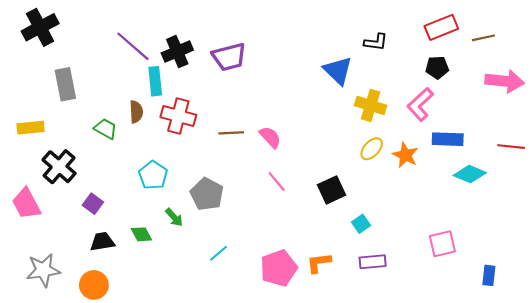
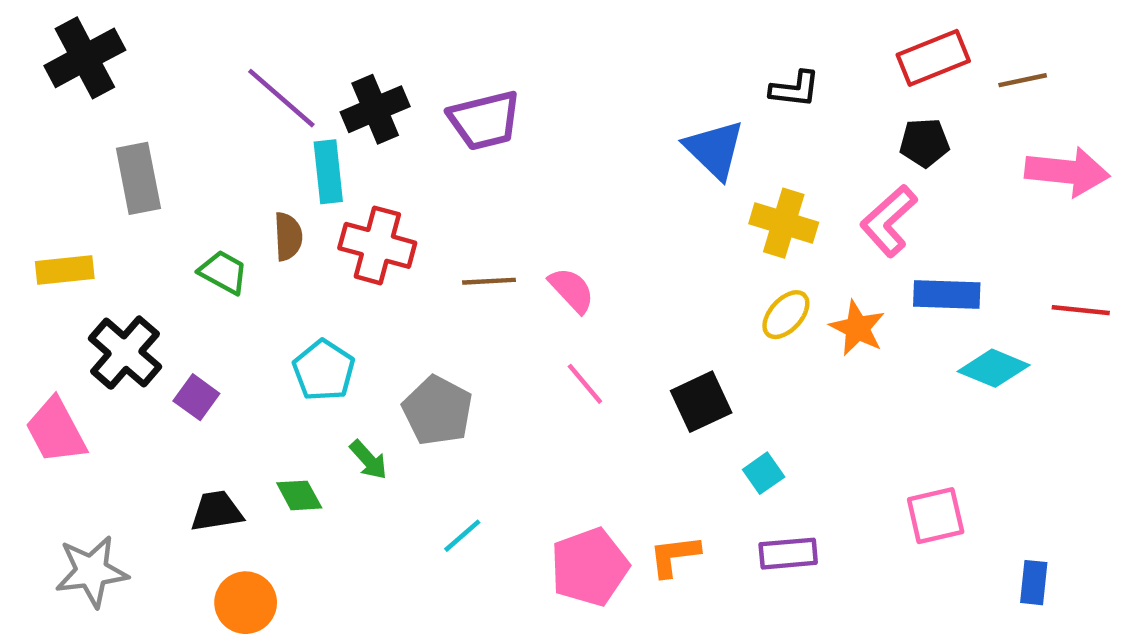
purple square: (93, 204) -> (196, 397), moved
orange circle: (94, 285) -> (246, 603), moved

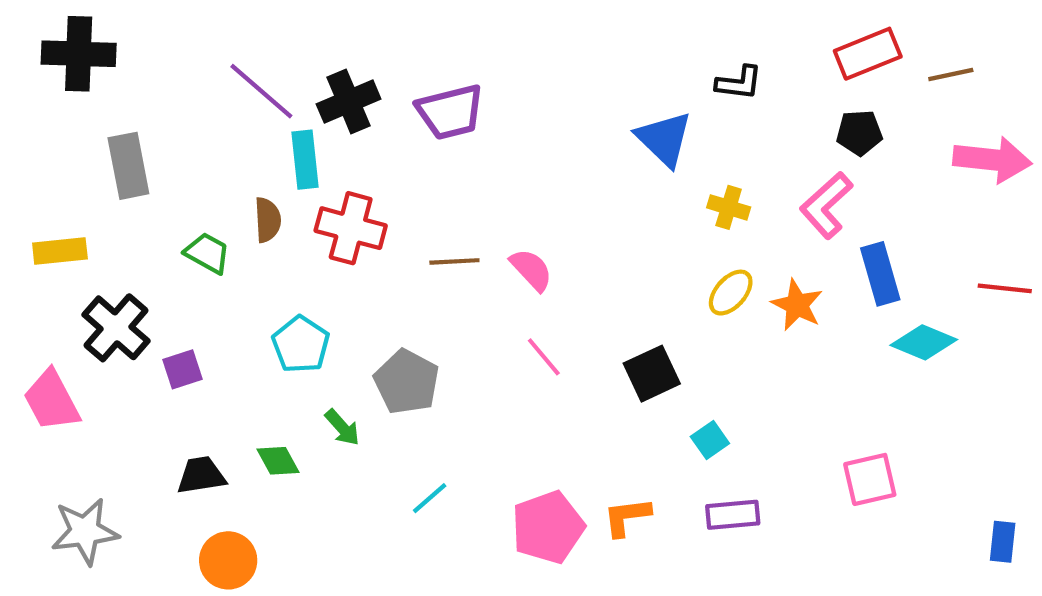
black cross: (85, 58) -> (79, 54), turned 30
yellow cross: (784, 223) -> (729, 207), size x0.7
blue rectangle: (947, 295) -> (880, 274), turned 72
purple square: (196, 397) -> (182, 369), turned 36
blue rectangle: (1034, 583) -> (1003, 542), moved

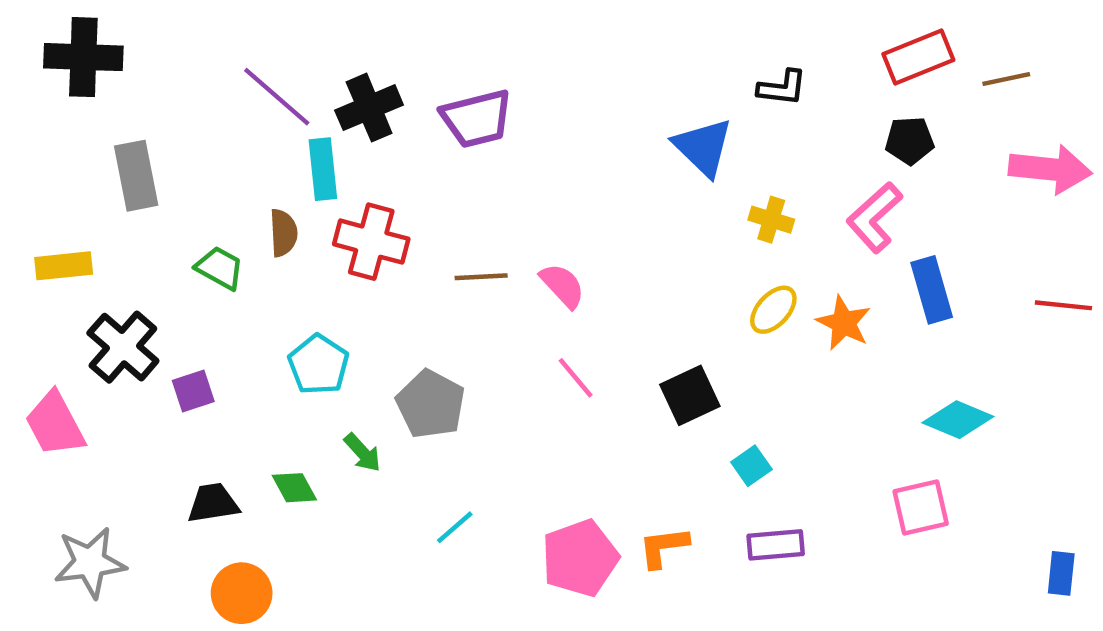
cyan diamond: (924, 342) -> (958, 420), moved

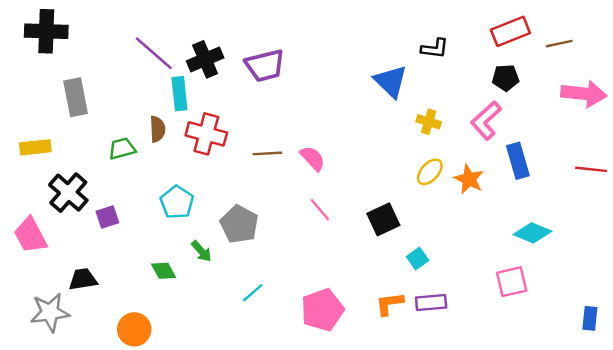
green trapezoid: (220, 268) -> (122, 149), turned -44
black trapezoid: (213, 503) -> (83, 279), moved
orange L-shape: (664, 547) -> (390, 304), moved

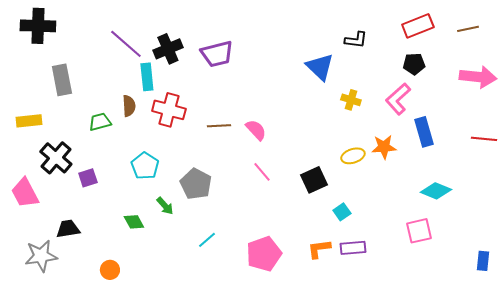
brown line: (559, 44) -> (468, 29), moved
yellow ellipse: (430, 172) -> (353, 156), moved, turned 30
orange star: (469, 179) -> (384, 147), turned -30
orange circle: (134, 329) -> (110, 270), size x0.7

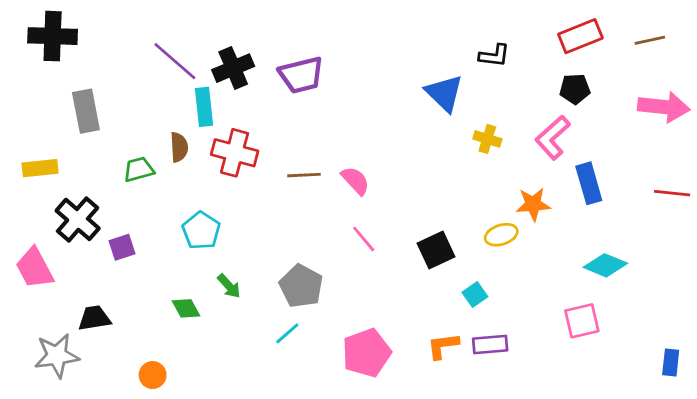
yellow ellipse: (353, 156) -> (501, 235), moved
gray pentagon: (196, 184) -> (301, 286), moved

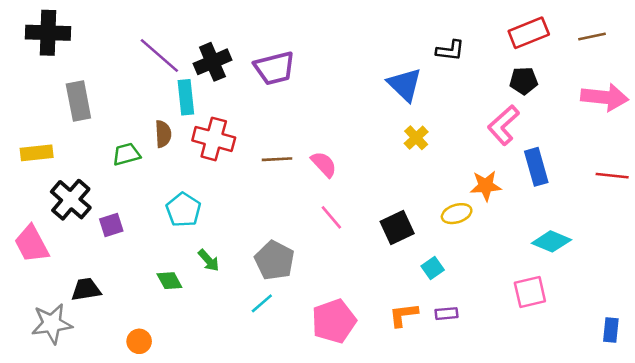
yellow cross: (487, 139) -> (416, 138), moved, turned 30
purple rectangle: (490, 344) -> (446, 314), size x0.7

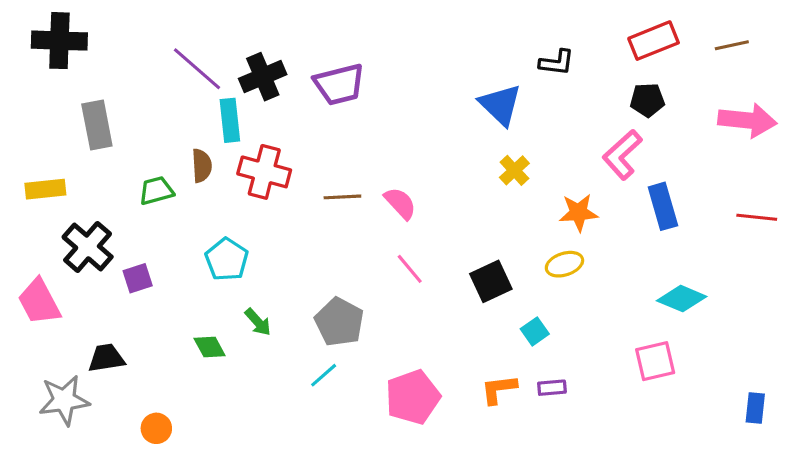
orange star: (486, 186) -> (579, 213), moved
orange circle: (139, 341) -> (156, 428), moved

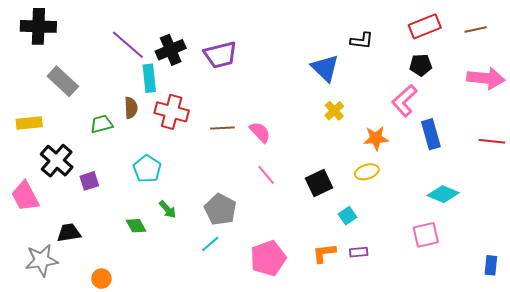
gray rectangle: (97, 125) -> (63, 81), turned -36

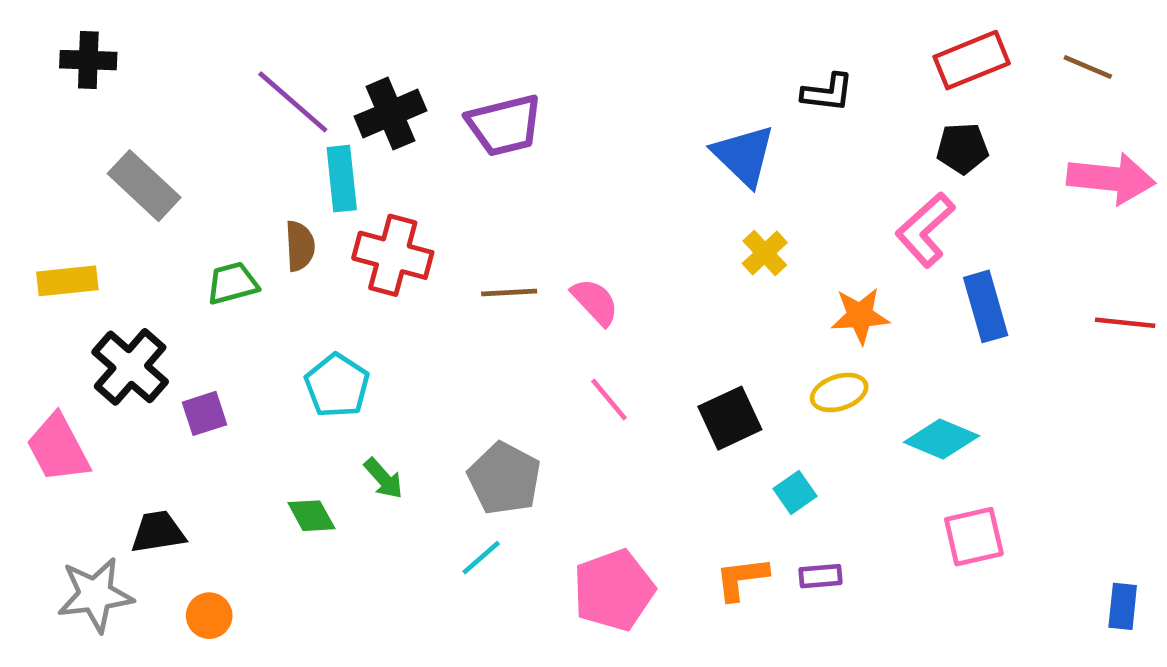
black cross: (38, 26) -> (88, 60), size x0.7
brown line: (476, 29) -> (1088, 67), turned 35
cyan diamond: (443, 194) -> (941, 439), moved
orange circle: (101, 279) -> (209, 616), moved

